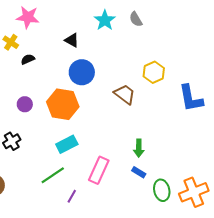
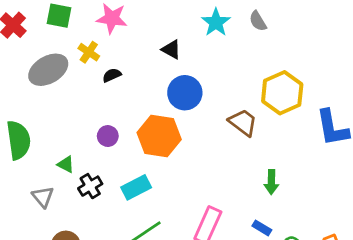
yellow hexagon: (154, 72) -> (282, 93), size x1.4
cyan rectangle: (67, 144) -> (136, 187), moved
green arrow: (139, 148) -> (271, 182), moved

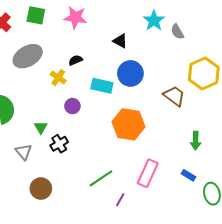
gray semicircle: (258, 21) -> (177, 32), moved
yellow cross: (89, 52) -> (58, 78), moved
orange hexagon: (159, 136) -> (128, 124), moved
green triangle: (66, 164) -> (41, 127), turned 32
cyan rectangle: (136, 187) -> (102, 86), moved, turned 40

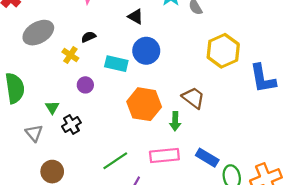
brown trapezoid: (174, 96) -> (193, 98), moved
green arrow: (196, 141) -> (175, 121), moved
pink rectangle: (148, 173) -> (164, 155), turned 60
blue rectangle: (188, 175) -> (207, 158), size x1.5

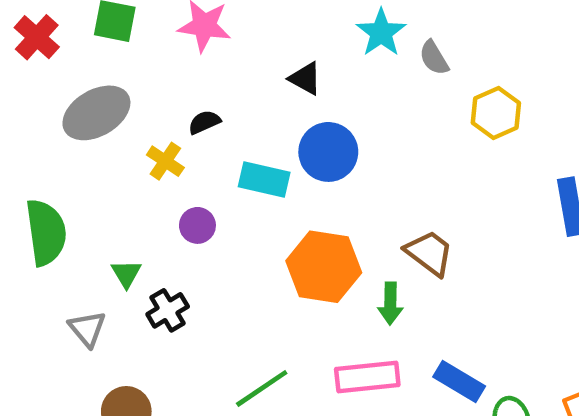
yellow hexagon: (223, 51) -> (496, 113), moved, size x0.7

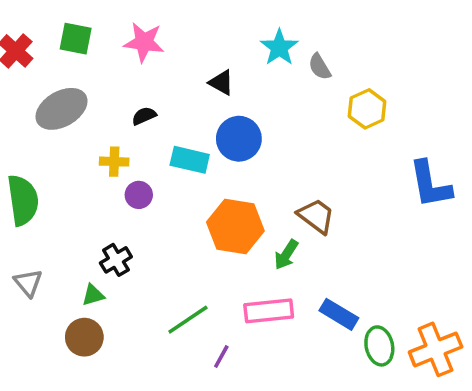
yellow cross: (165, 161) -> (114, 162), moved, turned -32
green triangle: (126, 274) -> (93, 295), moved, turned 45
green arrow: (390, 303) -> (286, 255), turned 32
gray triangle: (87, 329) -> (28, 283), moved

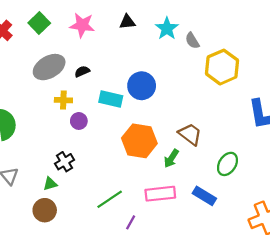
green square: (76, 39) -> (39, 23), turned 35
black triangle: (221, 83) -> (127, 22), moved, turned -35
gray ellipse: (62, 109) -> (49, 67), moved
yellow hexagon: (367, 109) -> (222, 67), size x1.4
green ellipse: (379, 346) -> (227, 164), moved, turned 45

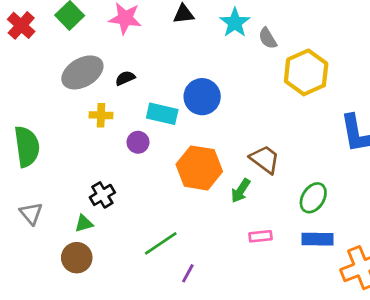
purple circle: (79, 121) -> (138, 142), moved
pink rectangle: (160, 194) -> (261, 236), moved, size x0.6
blue rectangle: (204, 196) -> (317, 239), moved, turned -30

